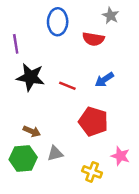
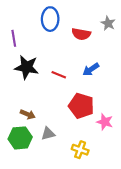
gray star: (111, 16) -> (108, 23), moved
pink star: (120, 156) -> (105, 122), moved

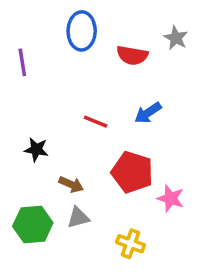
black star: (27, 67) -> (36, 149), moved, size x0.6
brown arrow: (28, 114) -> (71, 184), moved

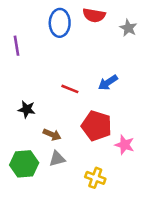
red semicircle: (132, 55) -> (94, 15), moved

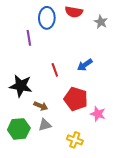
purple line: (17, 46) -> (29, 38), moved
red line: (70, 89) -> (55, 70), turned 48
black star: (27, 109) -> (21, 86), size x1.6

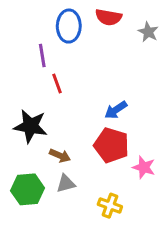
blue arrow: (85, 65) -> (116, 110), moved
red line: (55, 70) -> (57, 83), moved

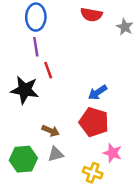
blue ellipse: (69, 26) -> (36, 17), moved
black star: (30, 126) -> (25, 90), moved
pink star: (144, 167) -> (112, 153), moved

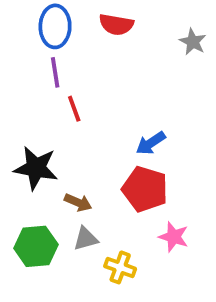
red semicircle: (91, 15) -> (116, 25), moved
black star: (25, 90) -> (36, 168), moved
yellow cross: (93, 173) -> (120, 267), moved

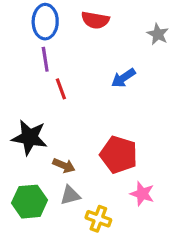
blue arrow: (151, 143) -> (123, 78), moved

